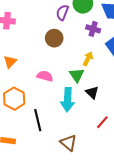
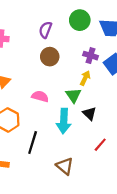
purple semicircle: (62, 13) -> (45, 30), moved
purple cross: (93, 29) -> (91, 56), moved
black line: (38, 120) -> (33, 142), turned 30

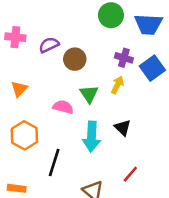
purple semicircle: (45, 30) -> (49, 45), moved, turned 42
green triangle: (73, 95) -> (89, 94), moved
red line: (100, 145) -> (130, 174), moved

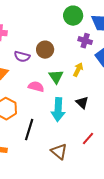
purple semicircle: (49, 45) -> (22, 57), moved, turned -140
purple cross: (124, 58) -> (85, 41), moved

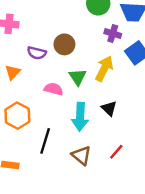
yellow arrow: (78, 70) -> (104, 69), size x1.5
brown triangle: (59, 152) -> (81, 155), moved

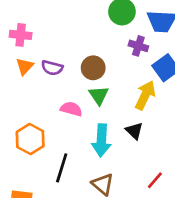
brown circle: (64, 44) -> (93, 68), moved
yellow arrow: (104, 69) -> (145, 95), moved
orange triangle: (13, 72) -> (25, 66), moved
red line: (116, 152) -> (155, 180), moved

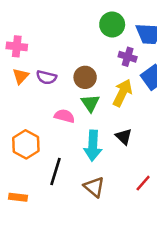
yellow arrow: (145, 95) -> (122, 93), moved

